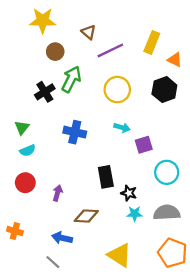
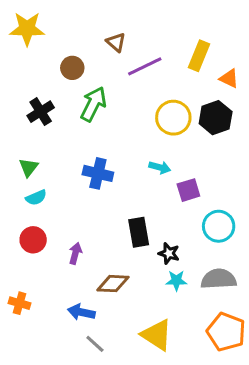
yellow star: (43, 21) -> (27, 29), moved
yellow circle: (117, 90) -> (173, 118), moved
black cross: (45, 92) -> (41, 112), moved
gray line: (53, 262) -> (95, 344), moved

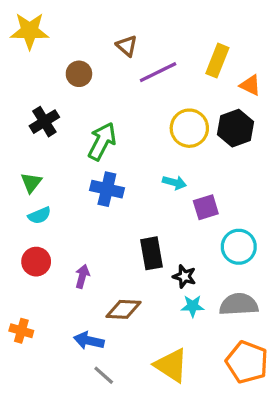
green arrow: (93, 104) -> (102, 141), moved

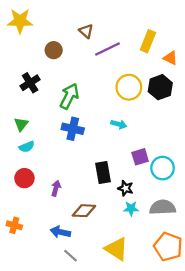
purple square: (206, 207) -> (140, 157), moved

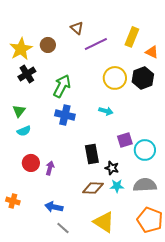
yellow star: (20, 21) -> (21, 49), moved, turned -30
red circle: (24, 178) -> (31, 163), moved
brown diamond: (84, 211) -> (93, 188), moved

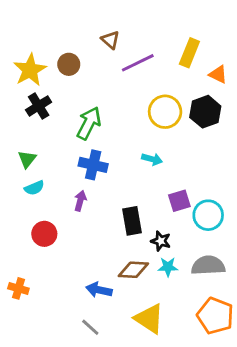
purple arrow: (50, 168) -> (80, 201), moved
blue arrow: (54, 207) -> (99, 290), moved

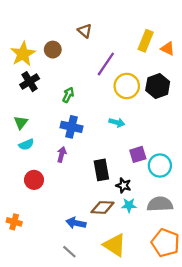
purple line: (138, 63) -> (106, 64), moved, turned -30
orange triangle: (218, 74) -> (168, 48), moved
green arrow: (89, 123) -> (68, 95), size x0.6

